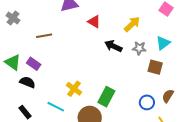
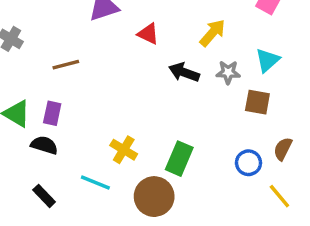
purple rectangle: (34, 64) -> (52, 113), turned 72

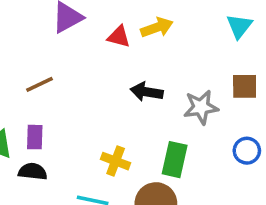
yellow arrow: (213, 33) -> (157, 27), moved, turned 40
cyan triangle: (267, 60) -> (239, 26), moved
black arrow: (184, 72) -> (147, 92), moved
gray star: (228, 72) -> (201, 107), moved, size x1.4

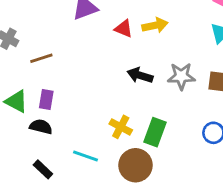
brown line: (40, 84) -> (41, 58), moved
gray star: (201, 107) -> (181, 76), moved
yellow cross: (116, 161) -> (121, 127), moved

